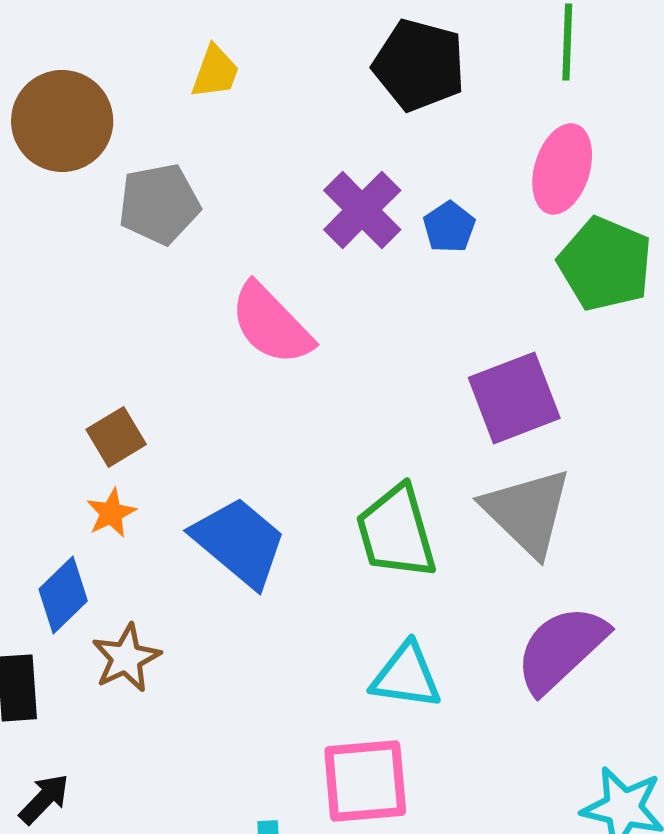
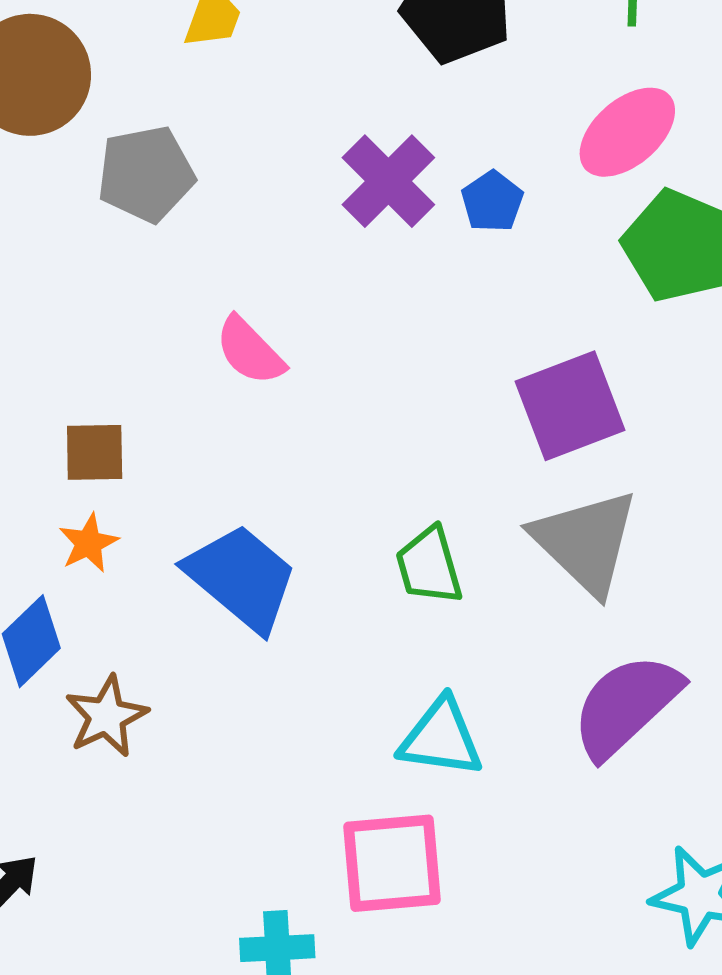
pink ellipse: (562, 169) -> (627, 132), turned 32
pink semicircle: (271, 324) -> (250, 351), moved, size x0.7
brown square: (116, 437) -> (95, 452), turned 30
green trapezoid: (396, 532) -> (429, 566), size x0.7

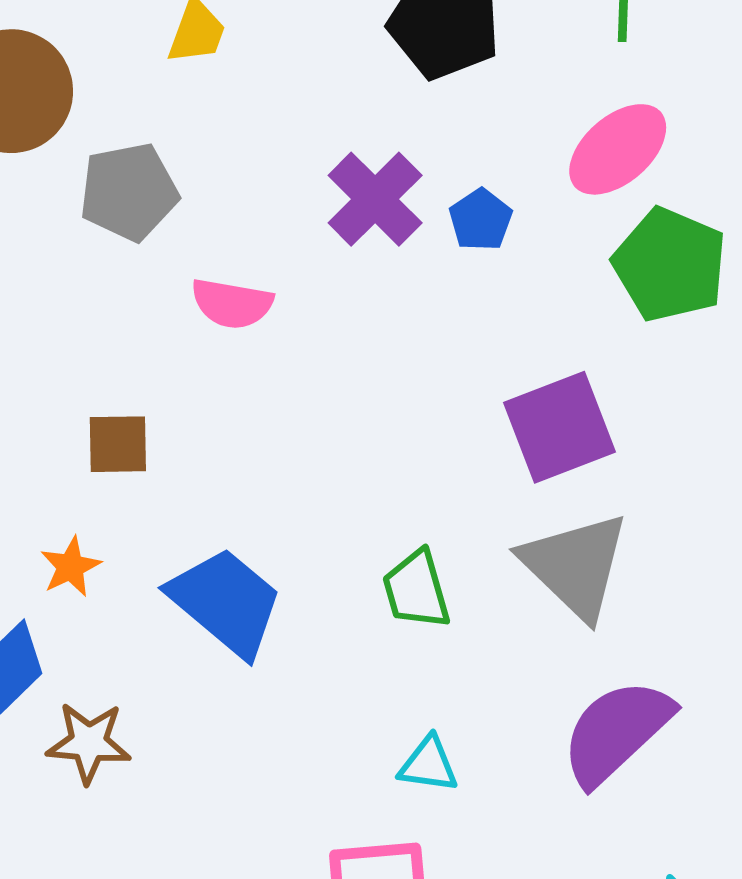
pink semicircle: (250, 351) -> (232, 303), moved, turned -36
brown square: (95, 452) -> (118, 444), moved
brown star: (106, 716) -> (89, 743), turned 30
cyan triangle: (441, 738) -> (428, 765), size x0.7

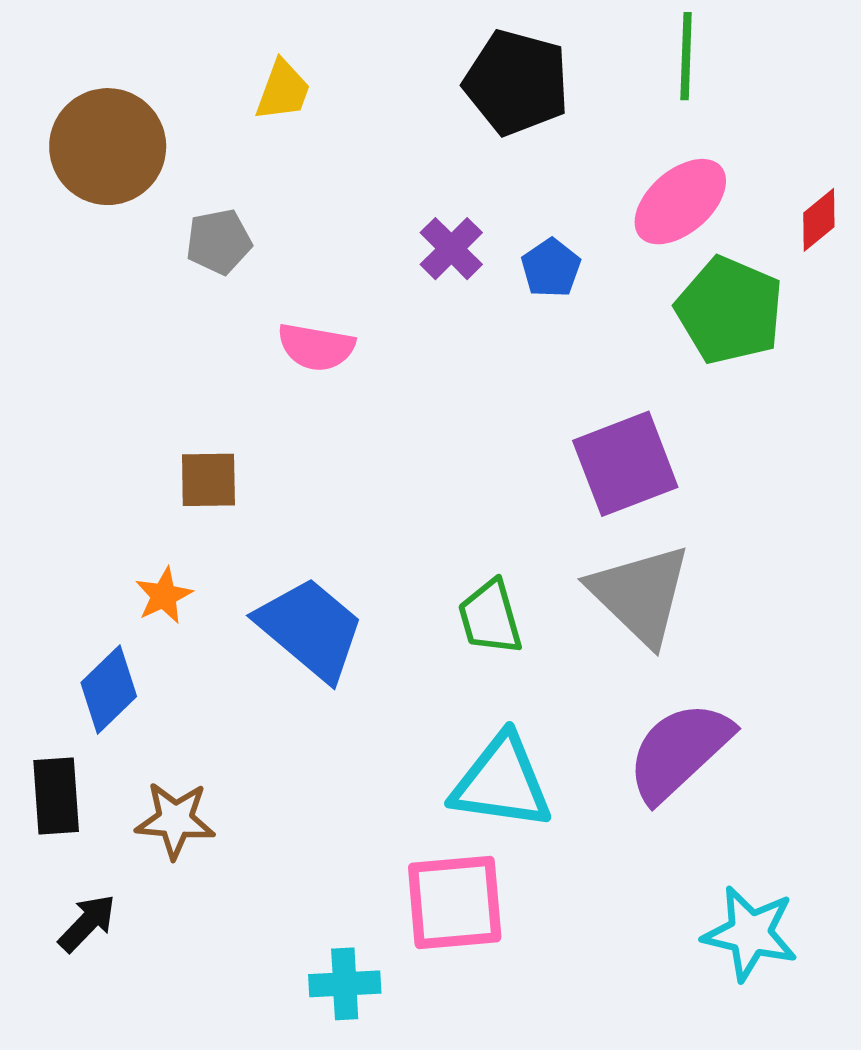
gray pentagon: (129, 192) -> (219, 242), size x0.7
purple cross: (375, 199) -> (451, 249), size x0.7
brown star: (89, 743) -> (175, 820), moved
cyan triangle: (428, 765) -> (502, 782), size x1.8

